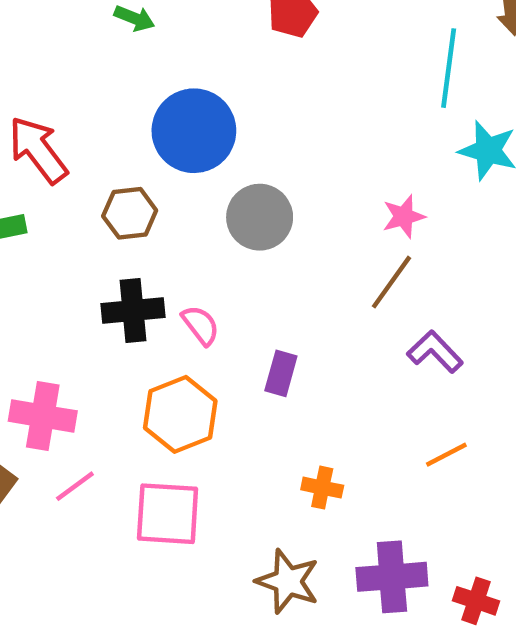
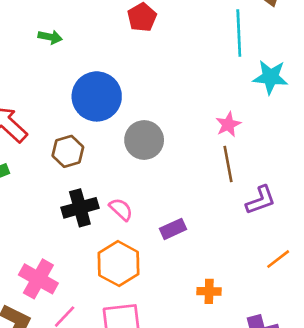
brown line: (392, 282) -> (228, 164), turned -36
purple L-shape: (435, 352) -> (261, 200), turned 124
purple rectangle: (281, 373) -> (173, 229), turned 60
pink cross: (43, 416) -> (38, 279), turned 30

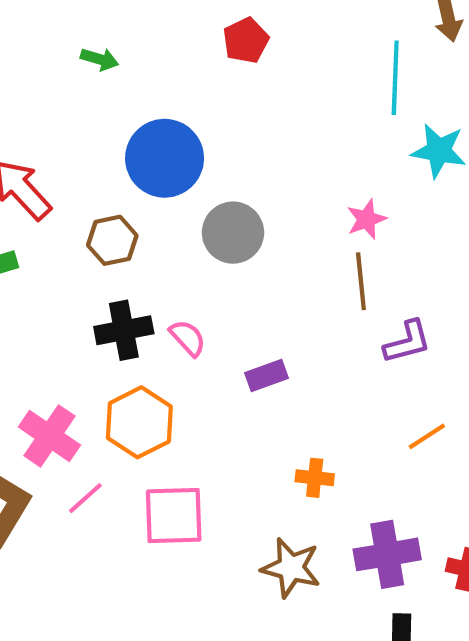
orange hexagon: (119, 264) -> (139, 422), moved

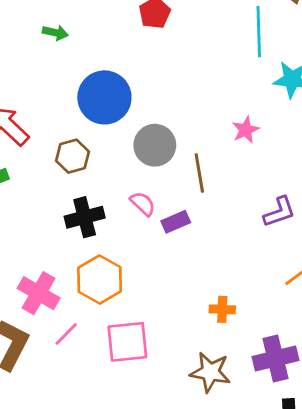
brown line: (361, 281) -> (199, 173), moved
pink semicircle: (188, 338) -> (143, 204), moved
purple rectangle: (266, 376) -> (176, 222), moved

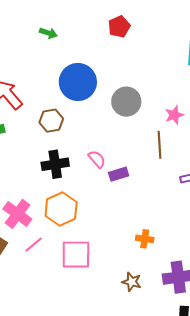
gray circle: (155, 145) -> (126, 102), moved
brown line: (199, 173) -> (159, 145), moved
brown star: (210, 372) -> (132, 282), size x0.7

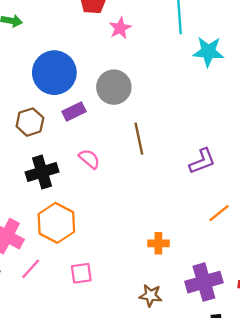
pink star: (174, 115) -> (120, 28), moved
brown line: (159, 145) -> (139, 139), moved
purple rectangle: (119, 174) -> (74, 112), moved
pink square: (76, 255) -> (81, 273), size x0.6

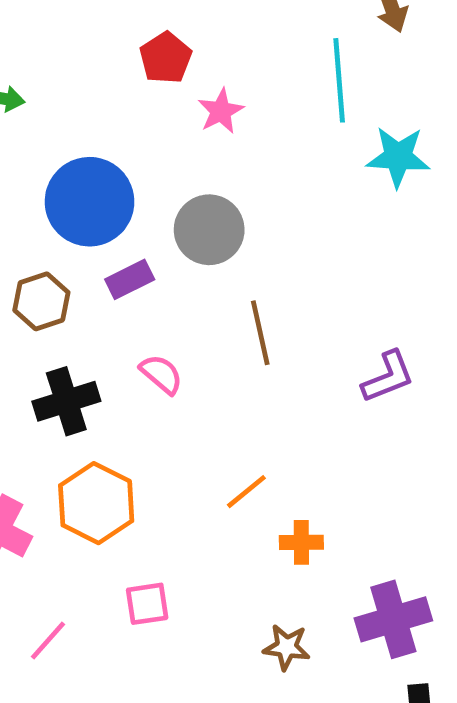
orange line: (219, 213) -> (246, 492), moved
pink line: (31, 269) -> (48, 641), moved

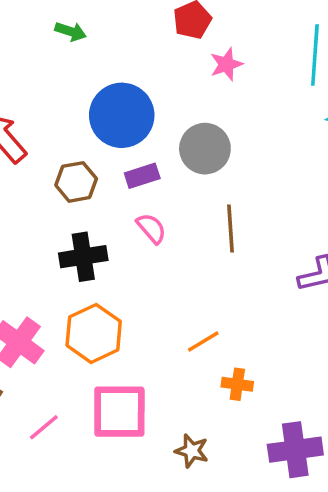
pink semicircle: (161, 374) -> (151, 228), moved
pink square: (147, 604) -> (119, 412), size x1.8
brown star: (287, 647) -> (192, 451), moved

